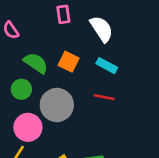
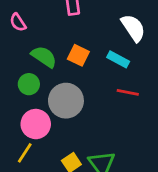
white semicircle: (101, 29) -> (133, 28), moved
red line: (104, 97) -> (128, 92), moved

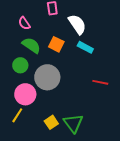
pink semicircle: (18, 22) -> (24, 23), moved
white semicircle: (133, 28) -> (77, 24), moved
red line: (128, 92) -> (100, 82), moved

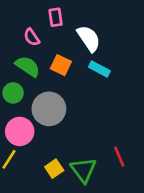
pink semicircle: (24, 23) -> (32, 37), moved
red line: (100, 82) -> (119, 157), moved, turned 56

